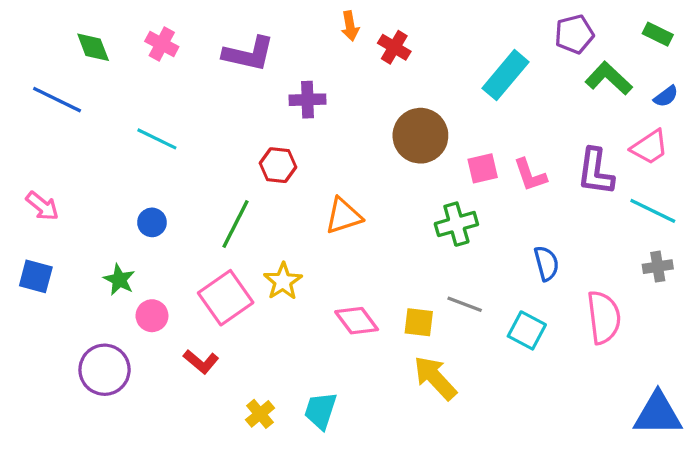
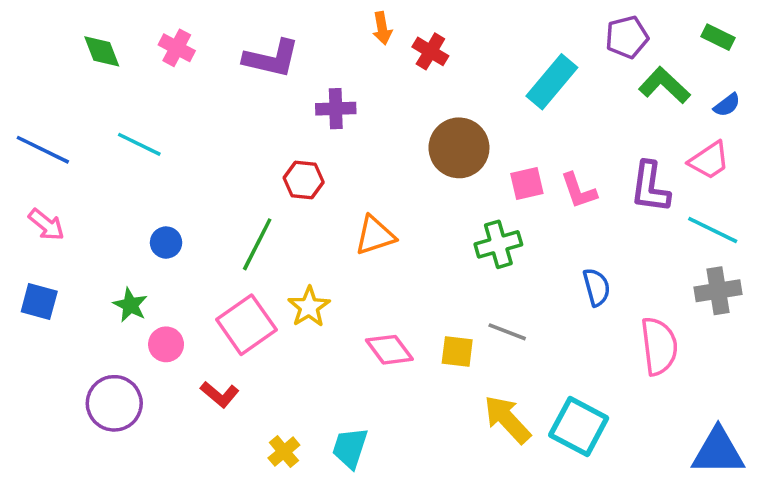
blue line: (57, 100) -> (43, 150), moved
cyan line: (157, 139) -> (139, 144), moved
gray cross: (658, 267) -> (718, 291), size x1.4
cyan square: (527, 330) -> (579, 427), moved, size x1.4
yellow arrow: (435, 378) -> (507, 419), moved

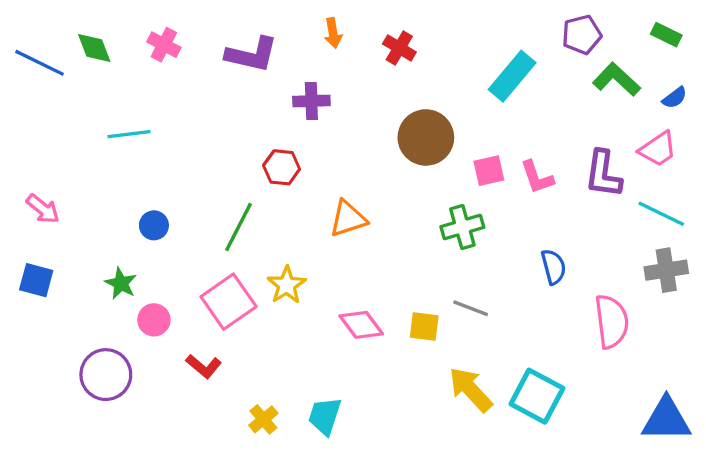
orange arrow: (382, 28) -> (333, 33), moved
cyan line: (139, 144) -> (129, 134), turned -33
blue line: (43, 150) -> (40, 63), moved

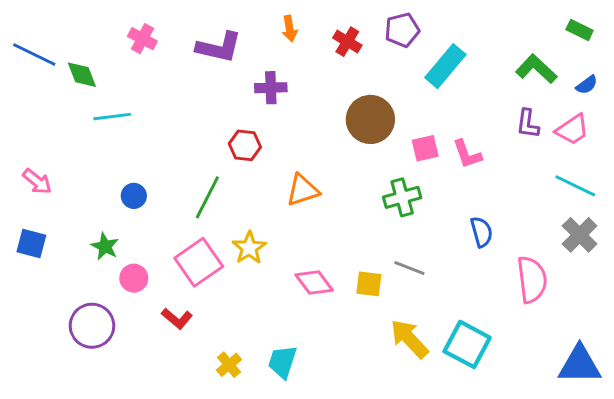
purple pentagon: (582, 35) -> (402, 30), moved
green diamond: (94, 48) -> (82, 75), moved
purple L-shape: (603, 174) -> (528, 124), moved, size x0.7
gray cross: (666, 270) -> (580, 235), turned -36

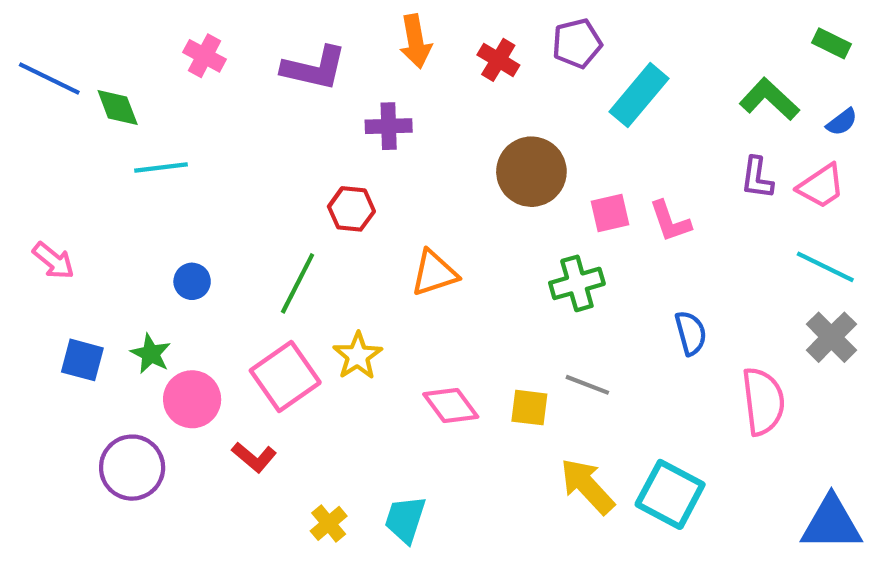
orange arrow: (290, 29) -> (416, 41), size x1.4
blue square: (31, 243) -> (82, 360), moved
pink circle: (134, 278) -> (192, 399), size x1.4

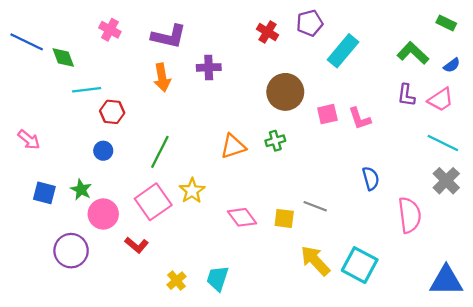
orange arrow: (416, 41) -> (162, 77), moved
red hexagon: (351, 209) -> (112, 112), moved
green cross: (577, 283) -> (275, 141), moved, size x0.7

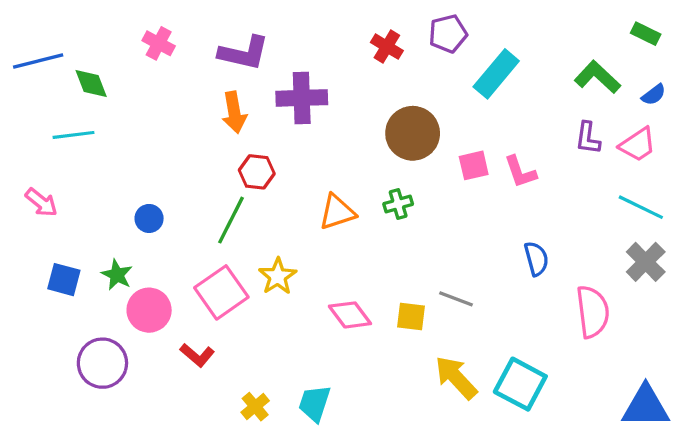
blue line: (27, 42) -> (38, 61), turned -40
purple cross: (209, 67) -> (302, 98), size x1.4
cyan line: (87, 90) -> (74, 135), moved
red hexagon: (112, 112) -> (257, 172), moved

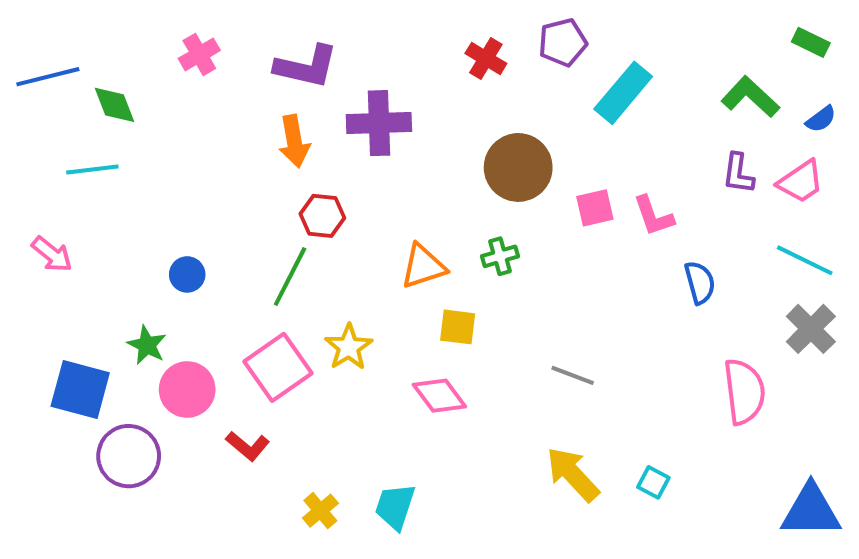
pink cross: (159, 43) -> (199, 54), turned 32
blue semicircle: (536, 259) -> (700, 283), moved
blue square: (64, 280) -> (80, 390), moved, size x1.4
yellow square: (411, 317) -> (458, 327), moved
cyan square: (520, 384) -> (653, 482), size x0.5

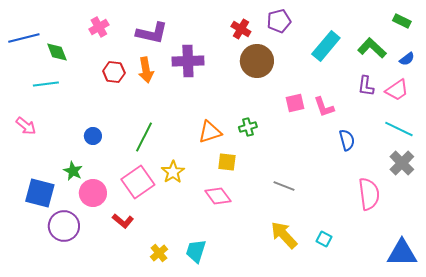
cyan rectangle: (623, 93) -> (326, 46), moved
brown circle: (518, 167) -> (257, 61), moved
red hexagon: (322, 216) -> (114, 72), moved

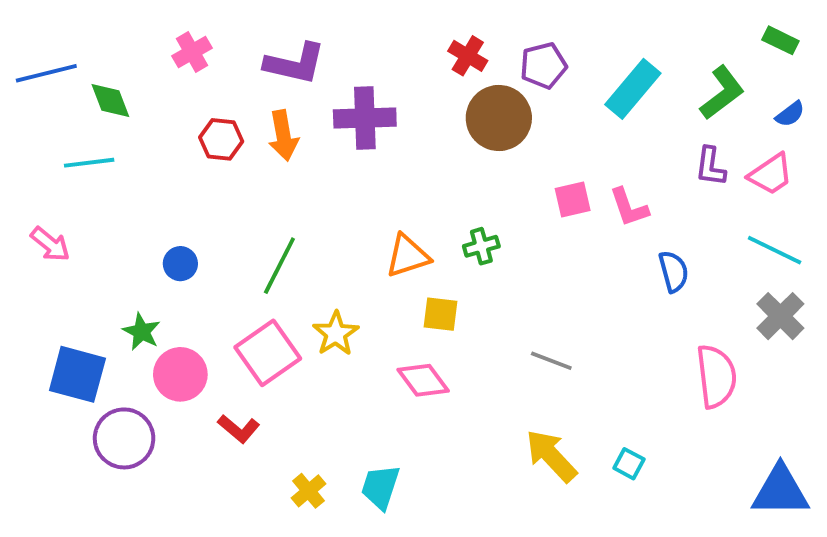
purple pentagon: (279, 21) -> (543, 66), moved
green L-shape: (372, 48) -> (722, 93), turned 100

